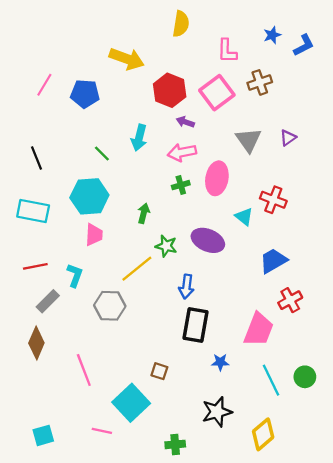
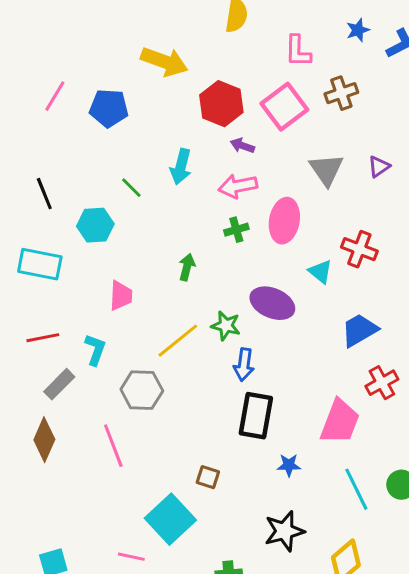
cyan hexagon: (89, 196) -> (95, 225), moved, size x0.7
green star: (166, 246) -> (226, 326), moved
pink line: (84, 370) -> (113, 446), moved

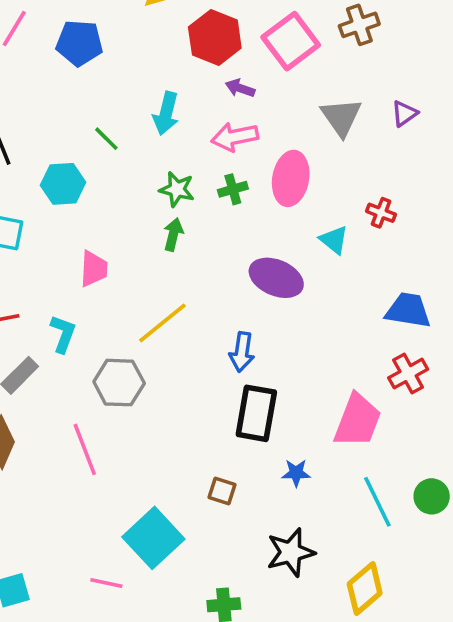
red cross: (359, 249) -> (381, 213), size x0.7
green star: (226, 326) -> (177, 189), moved
blue trapezoid: (359, 330) -> (408, 310), moved, turned 39
brown square: (208, 477) -> (222, 491), moved

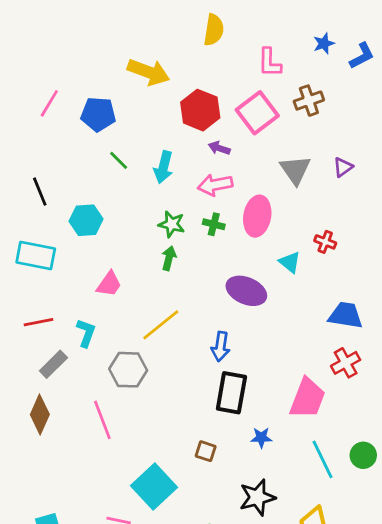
green line: (106, 139) -> (119, 160), moved
green cross: (233, 189) -> (214, 224), turned 30
pink trapezoid: (94, 269) -> (109, 284), turned 32

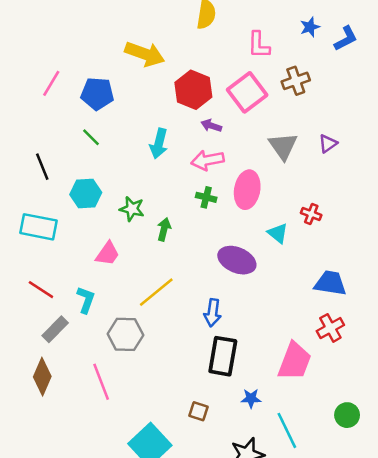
green line: (119, 160) -> (91, 137), moved
green star: (172, 224) -> (132, 209), moved
red line: (38, 322) -> (41, 290), turned 44
cyan line: (322, 459) -> (287, 430), moved

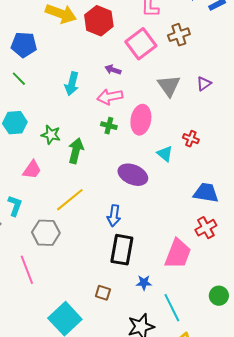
red hexagon: (193, 90) -> (99, 21), moved
green arrow: (164, 229) -> (76, 151), size x1.4

